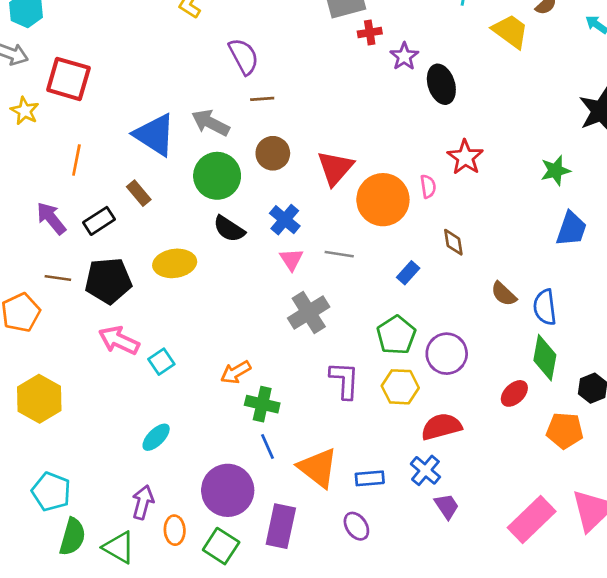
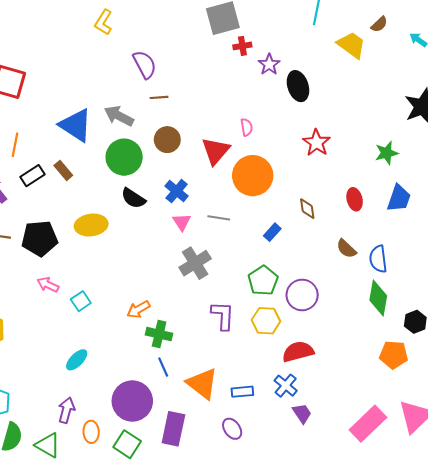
pink semicircle: (428, 186) -> (247, 127), moved
black rectangle: (99, 221) -> (32, 176), moved
pink arrow: (119, 340) -> (48, 285), size x0.7
red ellipse: (514, 393) -> (355, 199), moved, turned -60

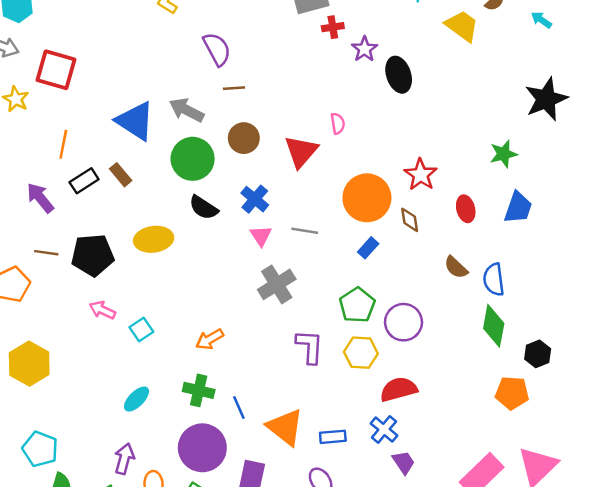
red star: (316, 143) -> (421, 175), moved
orange circle: (253, 176) -> (367, 198), moved
green cross: (159, 334) -> (199, 390), moved

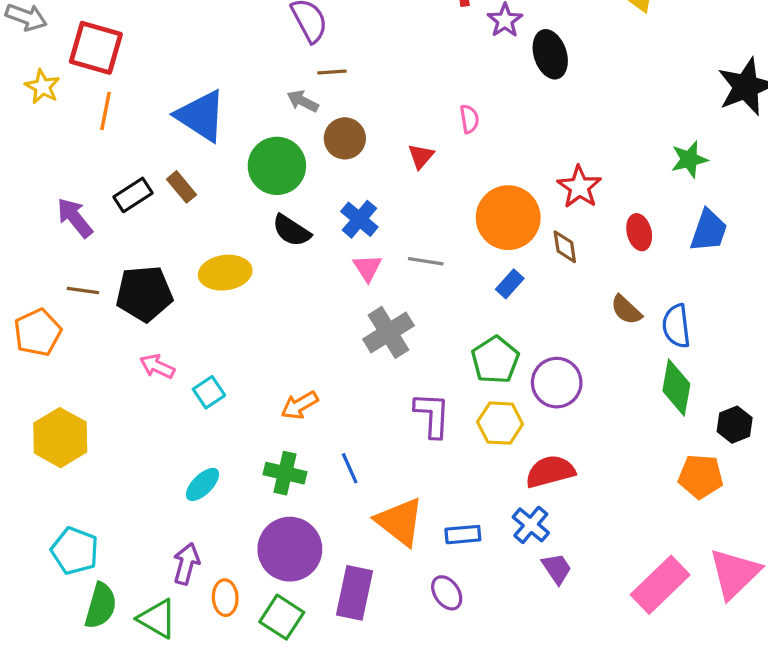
gray arrow: (186, 110) -> (303, 101), moved, size x0.7
orange line: (63, 144) -> (105, 111), moved
red triangle: (301, 151) -> (421, 156), size x0.6
blue line: (239, 408) -> (350, 468), moved

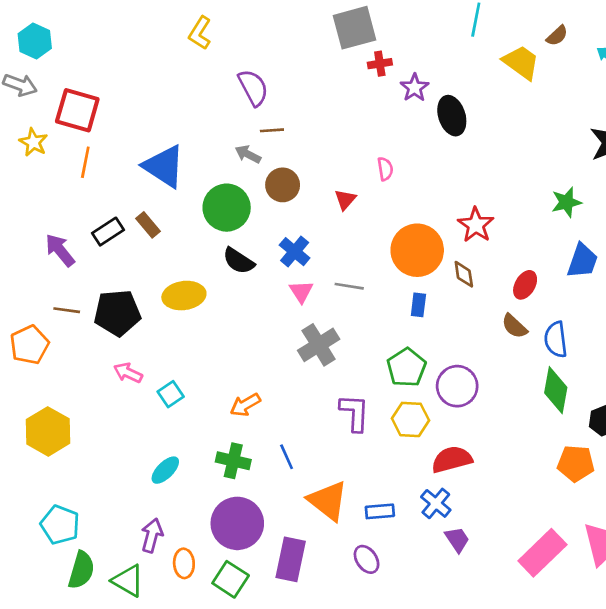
red ellipse: (639, 232) -> (525, 285), moved, turned 44
blue rectangle: (510, 284) -> (418, 305), turned -35

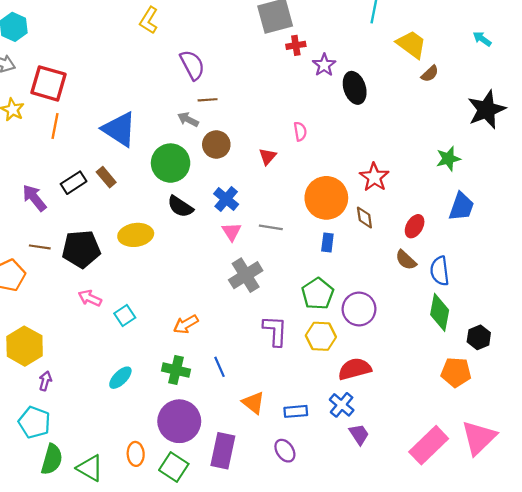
brown semicircle: (557, 36) -> (430, 74), moved
orange triangle: (328, 501) -> (253, 403), size x0.7
purple arrow: (152, 535) -> (45, 381), moved, size x0.7

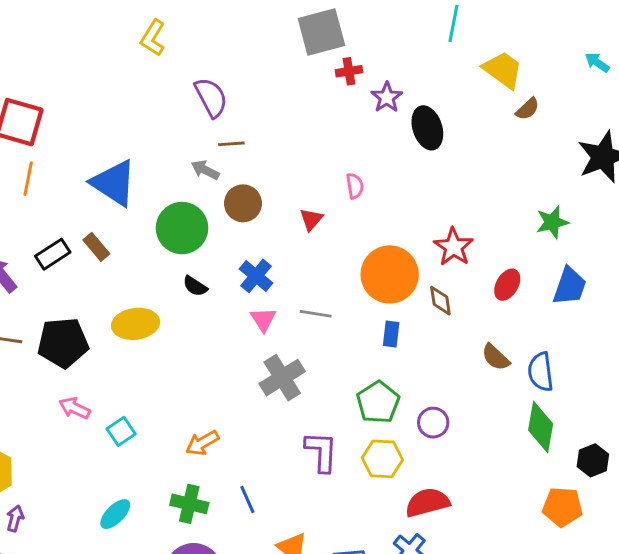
black semicircle: (180, 207) -> (195, 286), size x0.7
red ellipse: (415, 226) -> (507, 285), moved
purple circle: (359, 309) -> (433, 423), size x0.7

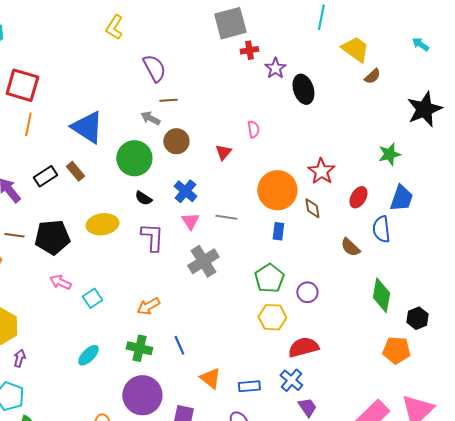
blue semicircle: (541, 372) -> (381, 229), moved
purple L-shape: (321, 452) -> (152, 237), moved

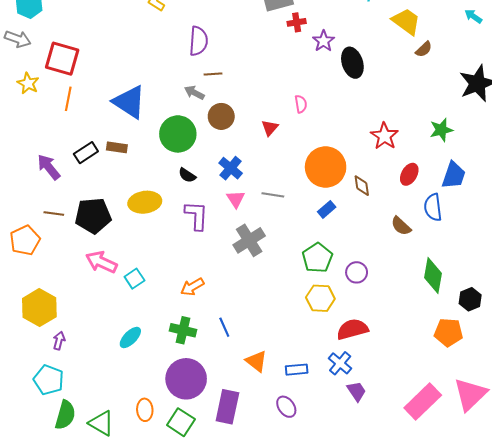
purple semicircle: (154, 68) -> (198, 41), turned 32
brown rectangle: (75, 171) -> (117, 147), turned -42
red star: (321, 171) -> (384, 136), moved
blue rectangle: (278, 231) -> (327, 209), turned 42
pink arrow: (60, 282) -> (101, 262), size x1.4

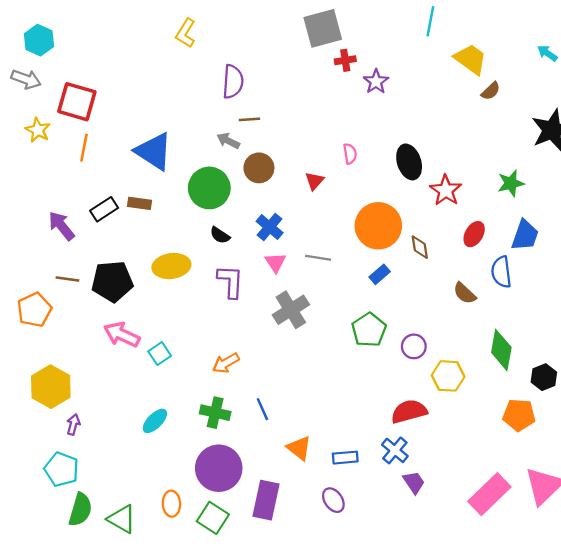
black ellipse: (352, 63) -> (409, 162), moved
yellow hexagon: (320, 298) -> (448, 376), moved

